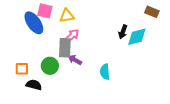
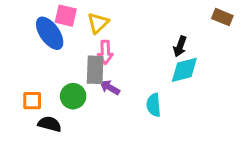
yellow triangle: (67, 16) -> (98, 23), turned -35
pink arrow: (72, 36) -> (105, 52), turned 133
cyan diamond: (137, 37) -> (184, 70), moved

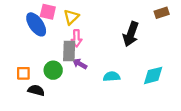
brown rectangle: (222, 17) -> (162, 13), turned -40
black arrow: (180, 46) -> (131, 34), size x1.6
cyan diamond: (184, 70) -> (153, 75), moved
cyan semicircle: (154, 105) -> (112, 77), turned 91

